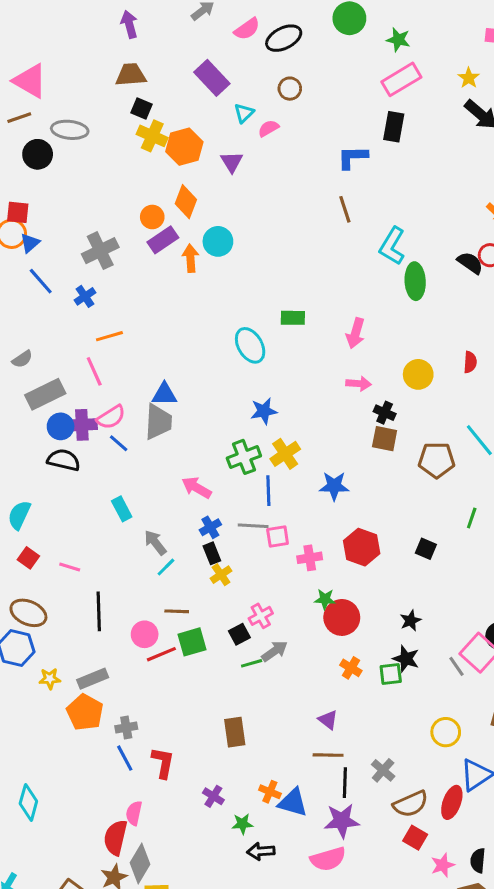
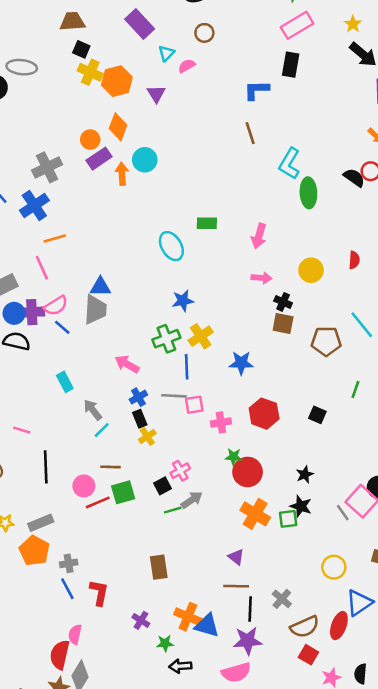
blue cross: (85, 296) -> (34, 205), size x1.6
orange cross: (351, 668) -> (255, 514), size x1.6
orange cross: (270, 792) -> (188, 617), size x1.5

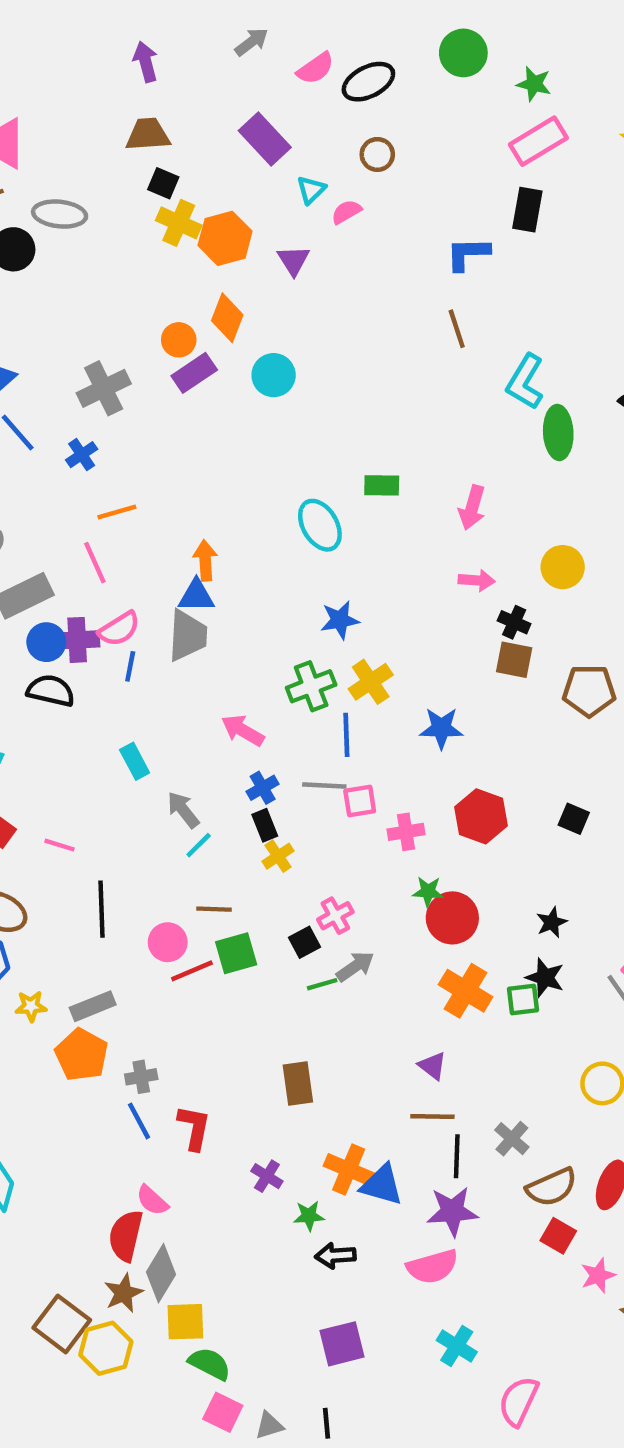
orange arrow: (122, 174) -> (205, 560), moved
blue cross: (34, 205) -> (82, 455), size x0.6
blue line: (62, 327) -> (130, 666), turned 60
pink semicircle: (75, 634) -> (152, 1200), turned -60

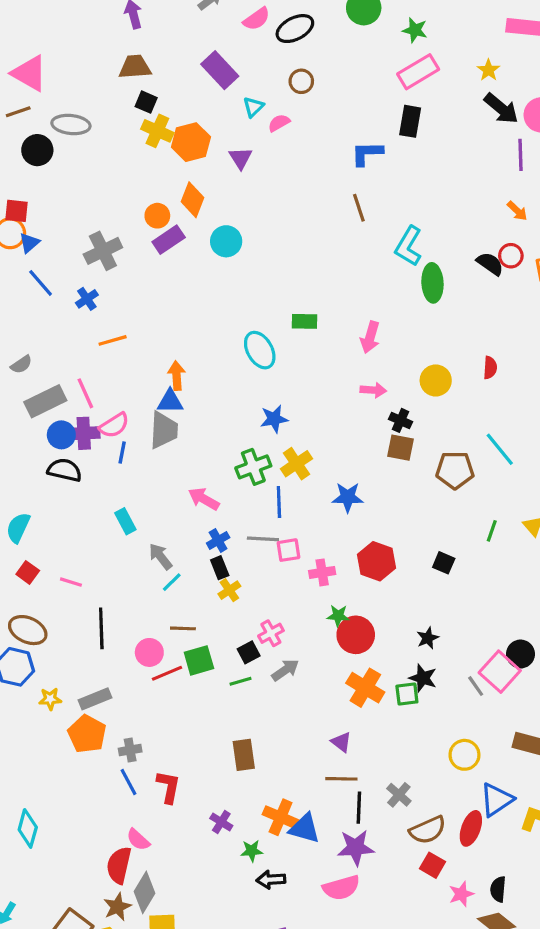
pink line: (95, 563) -> (85, 393), moved
green line: (322, 984) -> (241, 681), moved

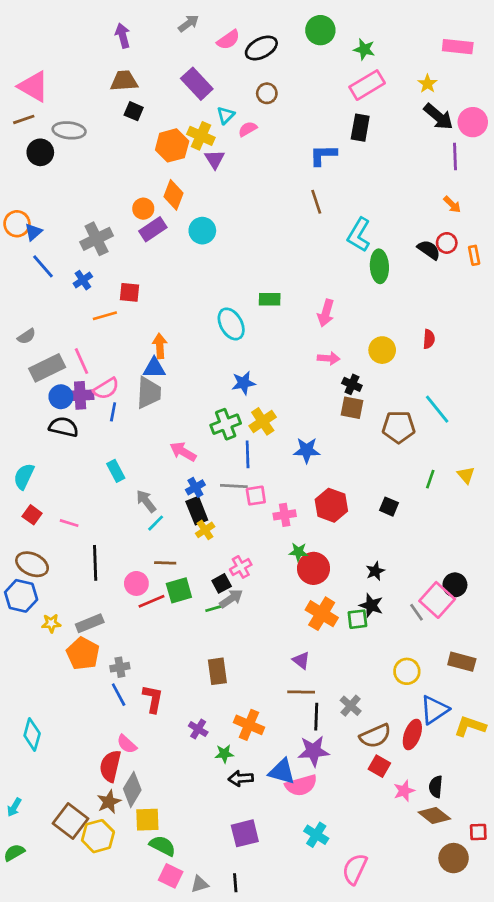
yellow cross: (157, 131) -> (201, 136), moved
red square: (17, 211) -> (130, 292), moved
black rectangle: (220, 568) -> (197, 511), size x1.4
gray arrow: (285, 670) -> (231, 599), moved
blue triangle: (305, 828) -> (282, 772), moved

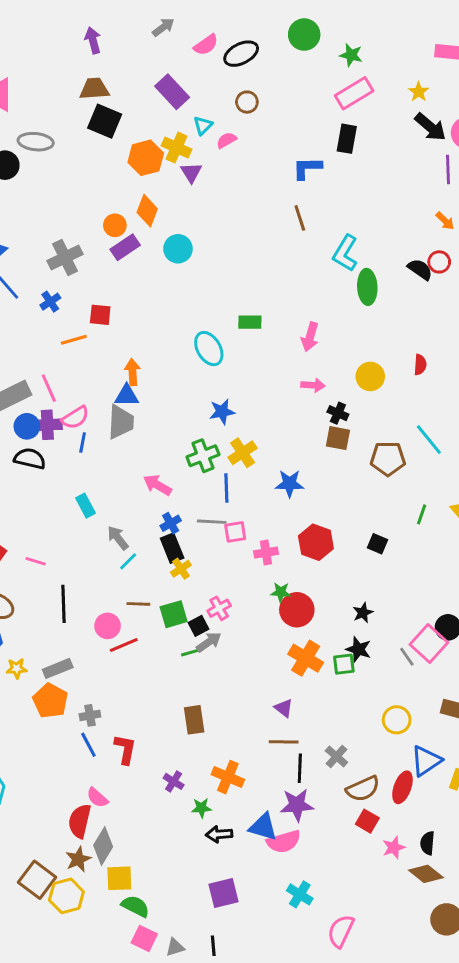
black square: (134, 111) -> (105, 121), size x1.6
green square: (179, 590) -> (174, 614), moved

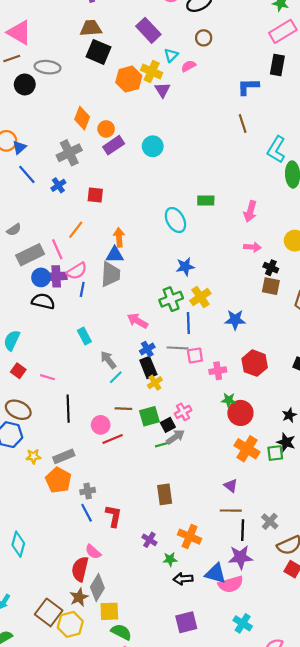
orange diamond: (147, 211) -> (82, 118), moved
orange line: (74, 340) -> (76, 230), moved, turned -36

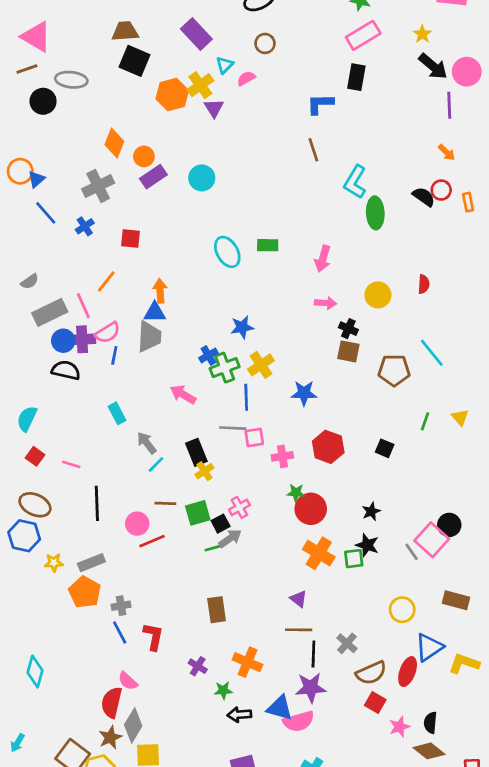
yellow cross: (152, 71) -> (200, 85), turned 30
cyan ellipse: (175, 220) -> (227, 252), moved
blue cross: (147, 349) -> (208, 355), moved

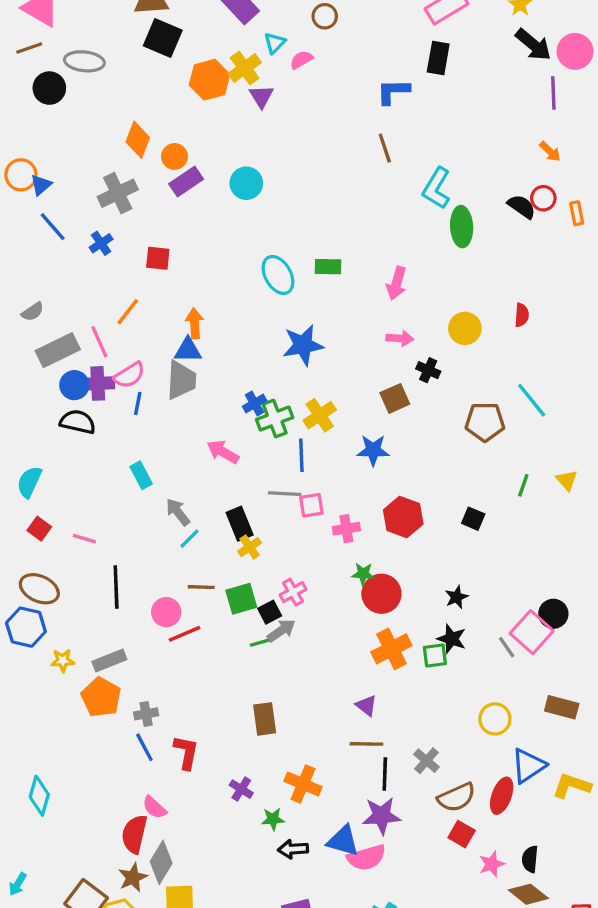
blue star: (242, 327) -> (303, 345), moved, size x1.4
brown square: (348, 351) -> (395, 398), moved, turned -35
orange cross: (319, 553) -> (391, 649), turned 32

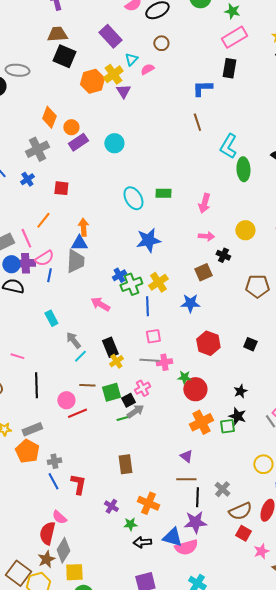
gray line: (285, 494) -> (149, 360), moved
pink cross: (346, 529) -> (164, 362), moved

